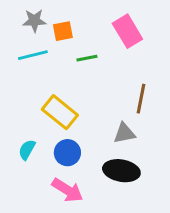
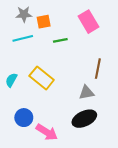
cyan semicircle: (27, 150) -> (11, 80), moved
blue circle: (67, 153) -> (24, 118), moved
black ellipse: (121, 171) -> (84, 119), turned -35

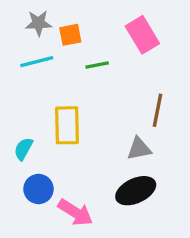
yellow rectangle: (42, 78) -> (67, 125), turned 50
cyan semicircle: (11, 80) -> (23, 149), moved

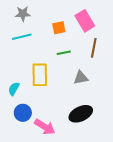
orange square: (70, 35) -> (59, 28), moved
green line: (97, 65) -> (64, 53), moved
brown line: (157, 110) -> (94, 48), moved
gray triangle: (139, 149) -> (81, 78), moved

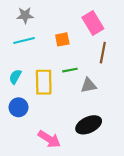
orange square: (59, 28) -> (62, 39), moved
green line: (64, 53) -> (70, 70), moved
cyan semicircle: (14, 89) -> (15, 77), moved
blue circle: (23, 113) -> (19, 107), moved

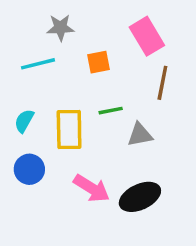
gray star: (25, 15) -> (60, 28), moved
pink arrow: (49, 139) -> (92, 188), moved

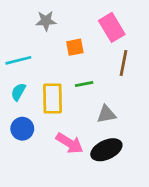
cyan line: (38, 64) -> (18, 60), moved
gray triangle: (140, 135) -> (106, 114), moved

